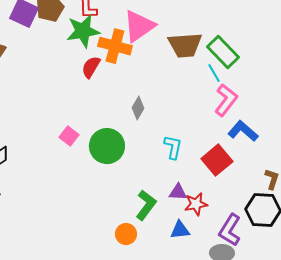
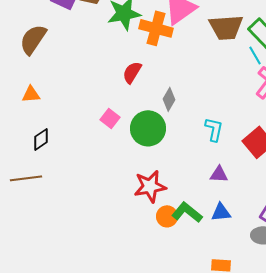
red semicircle: (91, 67) -> (132, 72), moved
gray diamond: (138, 108) -> (169, 99), moved
red star: (196, 204) -> (150, 186), moved, size x1.4
green L-shape: (146, 205) -> (187, 212), moved, turned -88

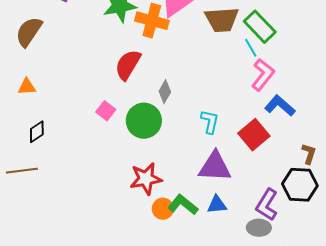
red semicircle: (132, 72) -> (128, 65), size x1.4
purple triangle: (219, 174) -> (215, 167), size x1.8

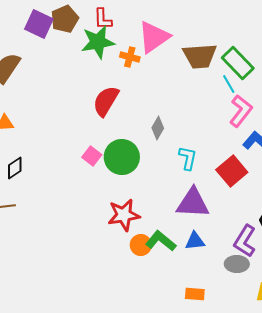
orange cross: (152, 21) -> (130, 57), size x0.6
gray diamond: (165, 92) -> (158, 128), moved
pink square: (106, 111) -> (92, 156), moved

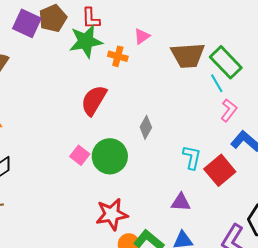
pink triangle: (154, 37) -> (142, 36), size x0.5
pink L-shape: (241, 111) -> (229, 110), size x0.7
cyan L-shape: (188, 158) -> (192, 157), moved
purple triangle: (193, 203) -> (181, 202), size x0.6

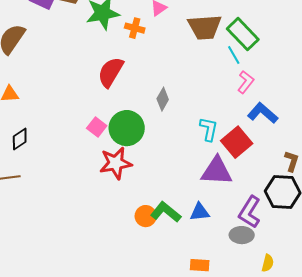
purple triangle: (181, 202) -> (217, 171), moved, size x1.6
red star: (112, 214) -> (116, 163), moved

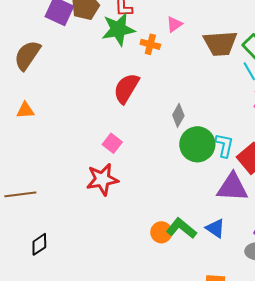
green circle: (127, 128) -> (197, 144), moved
black diamond: (20, 139) -> (39, 244), moved
red star: (116, 163) -> (102, 179), moved
blue triangle: (200, 212) -> (215, 228), turned 40

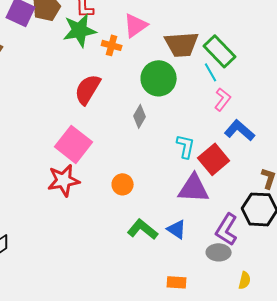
pink triangle: (174, 24) -> (136, 25), size x1.5
pink square: (112, 143) -> (74, 144), size x1.8
green circle: (197, 144) -> (159, 78), moved
orange circle: (161, 232) -> (123, 184), moved

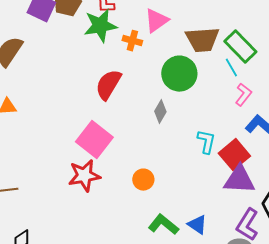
purple triangle: (194, 188) -> (239, 180), moved

